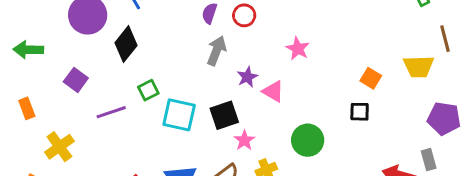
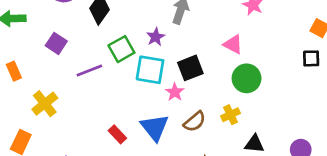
purple star: (247, 77) -> (156, 37), moved
green square: (148, 90) -> (121, 49), size x1.4
pink star: (244, 140) -> (175, 92), moved
green circle: (308, 140) -> (247, 78), moved

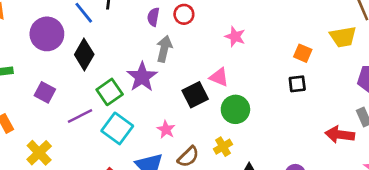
purple star: (156, 37) -> (142, 77), size x1.6
black square: (190, 68) -> (195, 95), moved
cyan square: (150, 70) -> (117, 128), moved, turned 32

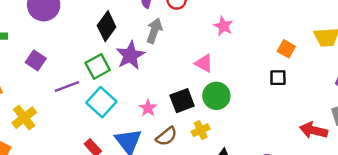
black diamond: (84, 54) -> (107, 26), moved
black square: (195, 95) -> (182, 101), moved

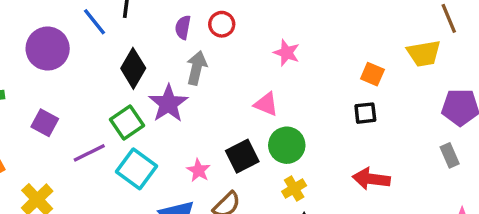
yellow cross: (201, 130) -> (294, 189), moved
red arrow: (314, 130) -> (371, 179), moved

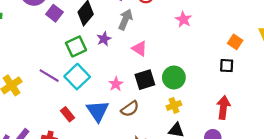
purple star: (168, 104) -> (104, 39), size x0.6
pink triangle: (266, 104) -> (139, 49), moved
purple square: (45, 123) -> (54, 13), moved
purple line: (89, 153) -> (49, 76), moved, turned 48
red arrow: (371, 179) -> (223, 108), turned 80

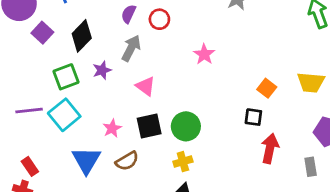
purple line: (49, 76) -> (29, 110), turned -42
red arrow: (223, 108) -> (270, 148), moved
red rectangle: (67, 114) -> (30, 166), moved

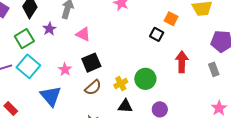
black square: (253, 117) -> (157, 34), moved, turned 32
green circle: (186, 126) -> (145, 79), moved
brown semicircle: (127, 161) -> (93, 88), moved

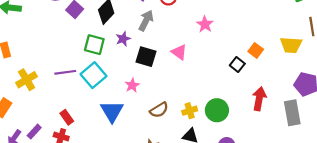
pink triangle: (83, 34) -> (179, 52), moved
green square: (24, 39) -> (94, 45), turned 36
black square: (91, 63) -> (146, 57), moved, turned 30
gray rectangle: (214, 69) -> (292, 113), size x1.6

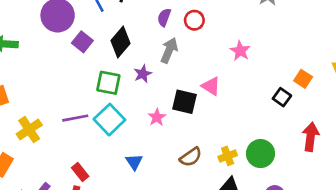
black square: (146, 57) -> (185, 102), moved
pink star: (132, 85) -> (157, 117), moved
blue triangle: (112, 111) -> (134, 162), size x0.6

